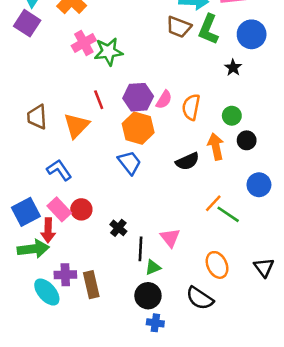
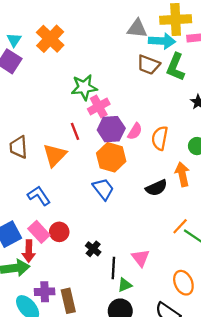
pink cross: (84, 43) -> (99, 106), moved

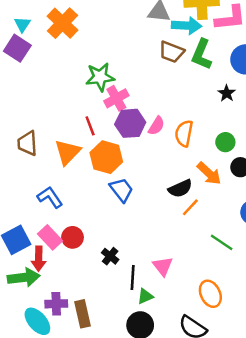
orange hexagon: (111, 157) -> (106, 157), moved
orange arrow: (182, 174) -> (209, 173), turned 145
orange line: (180, 226) -> (190, 207), moved

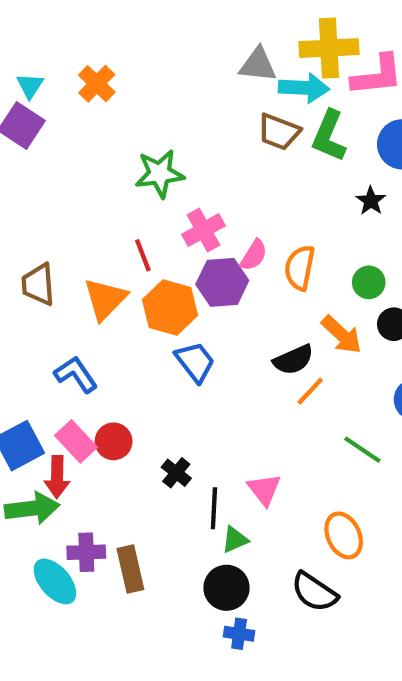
orange cross: (62, 23) -> (97, 84), size x0.7
pink cross: (116, 98) -> (203, 230), moved
purple hexagon: (130, 123) -> (222, 282), moved

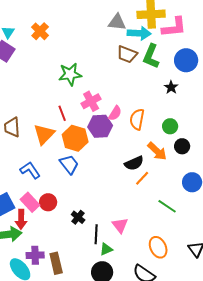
blue trapezoid: (195, 362) -> (69, 164), moved

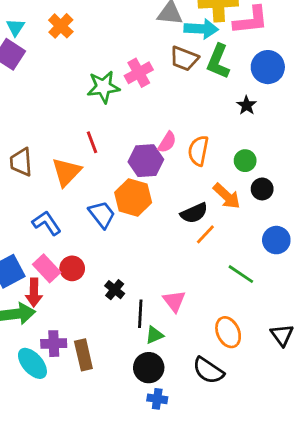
pink cross: (91, 101) -> (139, 73), moved
orange hexagon: (75, 138) -> (133, 197), moved

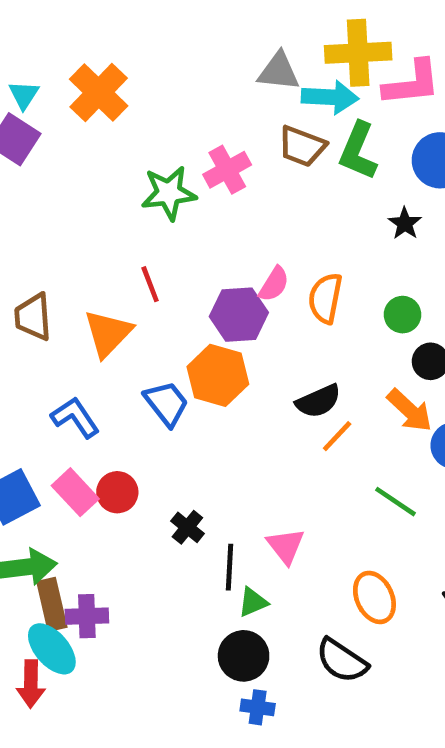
orange cross: (61, 26) -> (99, 93), size x1.4
orange arrow: (227, 196) -> (410, 410), moved
red arrow: (34, 292) -> (31, 684), moved
brown rectangle: (83, 355) -> (52, 604), moved

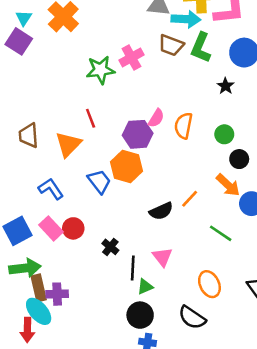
black semicircle: (318, 401) -> (161, 211), moved

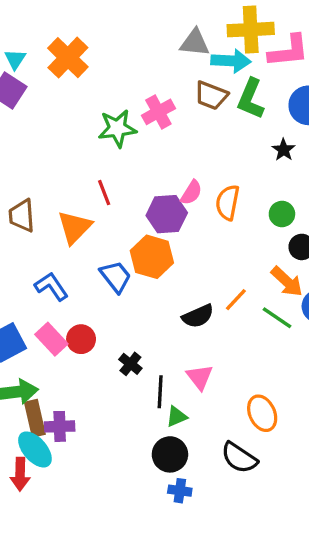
green line: (221, 233) -> (277, 318), moved

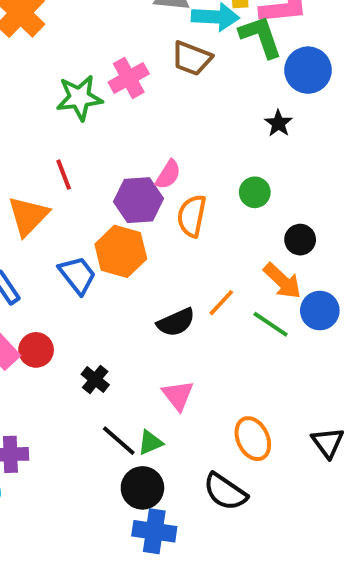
green L-shape: (251, 99) -> (261, 37), moved, turned 138
orange semicircle: (228, 202) -> (192, 216), moved
green circle: (282, 214) -> (255, 192), moved
black line: (160, 392) -> (119, 441), moved, turned -52
blue cross: (180, 491) -> (154, 531), size x1.5

